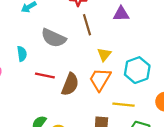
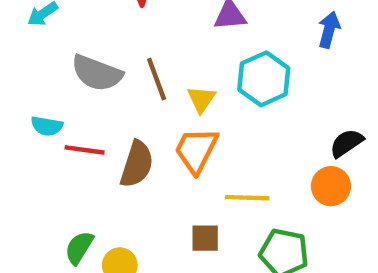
brown line: (87, 25) -> (157, 79), moved
cyan semicircle: (22, 54) -> (47, 126), moved, turned 112
cyan hexagon: (137, 70) -> (264, 79), moved

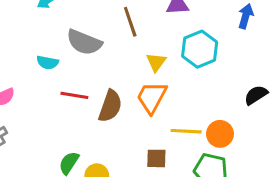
brown line: (157, 79) -> (130, 22), moved
cyan semicircle: (47, 126) -> (47, 62), moved
orange circle: (331, 186) -> (220, 134), moved

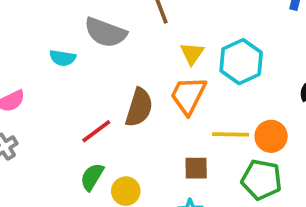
cyan hexagon: (200, 49) -> (241, 62), moved
red line: (74, 95) -> (96, 131), moved, turned -44

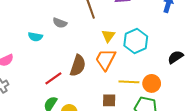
gray semicircle: (105, 32) -> (60, 23), size x0.6

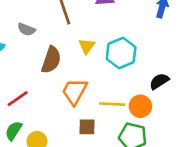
black semicircle: (176, 57) -> (159, 81), moved
orange trapezoid: (106, 59) -> (75, 91), moved
brown semicircle: (78, 66) -> (51, 60), moved

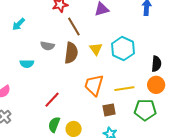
brown semicircle: (51, 60) -> (71, 53), moved
black semicircle: (159, 81) -> (156, 64), turned 140
orange circle: (140, 106) -> (156, 85), moved

